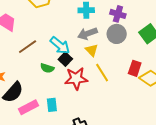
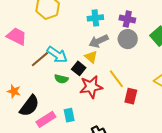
cyan arrow: (60, 45) -> (57, 55), moved
yellow triangle: (92, 50) -> (91, 57), moved
red rectangle: (135, 68) -> (131, 96), moved

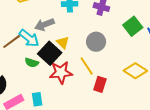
gray circle: (128, 39) -> (96, 42), moved
gray arrow: (99, 41) -> (44, 25), moved
black square: (79, 68) -> (50, 53), size x1.6

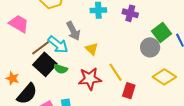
gray arrow: (44, 25) -> (73, 31), turned -96
gray circle: (96, 42) -> (150, 47), moved
black square: (50, 53) -> (45, 64), moved

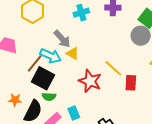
yellow triangle: (92, 49) -> (73, 53), moved
green semicircle: (61, 69) -> (49, 97), moved
red star: (90, 79) -> (90, 81), turned -30

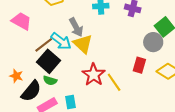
yellow triangle: (73, 53) -> (83, 44), size x1.5
yellow line: (113, 68) -> (114, 82), moved
red rectangle: (131, 83) -> (139, 65), moved

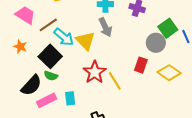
gray arrow: (76, 27) -> (105, 27), moved
brown line: (44, 45) -> (48, 25), moved
orange star: (16, 76) -> (20, 47), moved

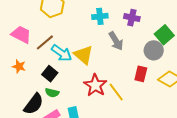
gray arrow: (105, 27) -> (116, 41), moved
black square: (50, 56) -> (50, 74), size x0.7

